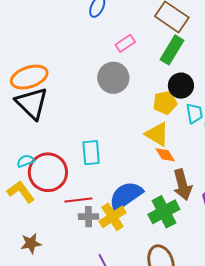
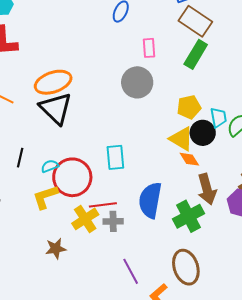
pink rectangle: (125, 43) -> (149, 48), turned -60
black circle: (181, 86) -> (203, 133), moved
yellow L-shape: (21, 192) -> (45, 197), turned -72
blue semicircle: (126, 196) -> (150, 200), turned -45
yellow cross: (113, 217) -> (85, 219), moved

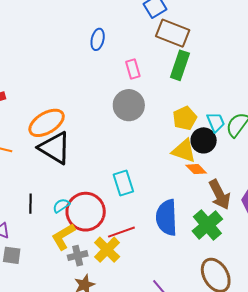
gray cross: (113, 221) -> (78, 256), moved

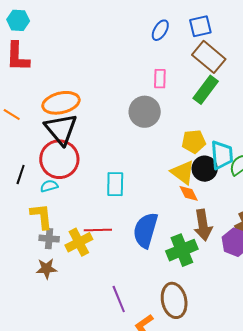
blue ellipse: (98, 39) -> (160, 30), moved
cyan trapezoid: (216, 122) -> (222, 155), size x1.4
red circle: (86, 212) -> (59, 159), moved
yellow L-shape: (63, 237) -> (41, 216), turned 96

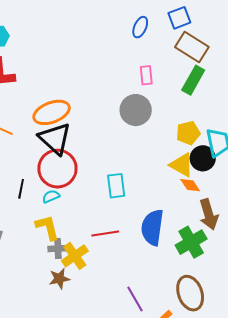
yellow cross: (79, 242) -> (75, 256), moved

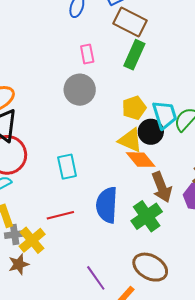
orange diamond: (190, 185) -> (141, 160), size x1.4
brown ellipse: (190, 293) -> (150, 267), turned -36

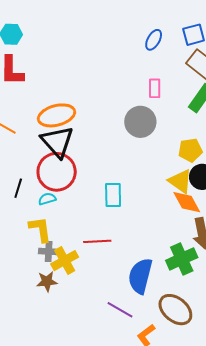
blue semicircle: (107, 205) -> (140, 276), moved
purple line: (96, 278) -> (120, 310), turned -36

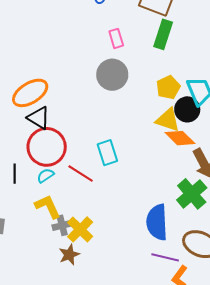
black triangle: (57, 142) -> (39, 118), size x0.7
red line: (97, 241) -> (81, 174), moved, turned 52
purple line: (120, 310) -> (165, 257), moved

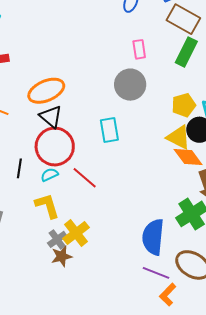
cyan rectangle: (107, 153) -> (109, 130), moved
gray cross: (62, 225) -> (57, 239), moved, turned -30

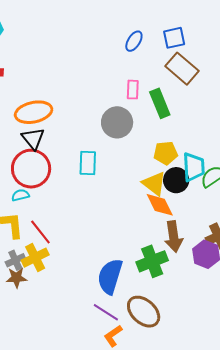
green rectangle: (186, 52) -> (160, 103), moved, turned -60
red line: (85, 178) -> (40, 232), moved

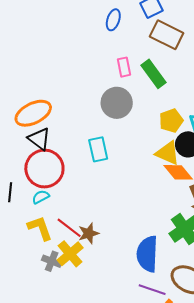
gray cross: (15, 260) -> (52, 261), turned -30
brown star: (16, 278) -> (89, 233), moved

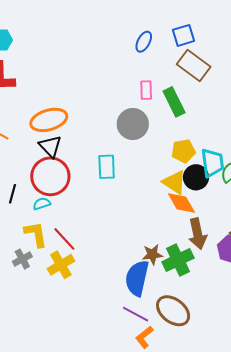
brown star: (89, 233) -> (152, 254), moved
gray cross: (52, 261) -> (22, 259), moved, turned 30

